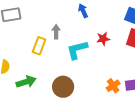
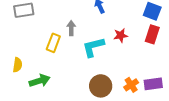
brown circle: (63, 87) -> (101, 86), moved

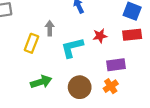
red rectangle: (152, 34) -> (132, 35), turned 66
green arrow: (40, 81) -> (41, 82), moved
purple rectangle: (153, 84) -> (116, 65), moved

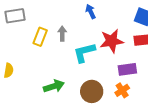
red star: (100, 36) -> (112, 41), size x1.6
yellow rectangle: (31, 43) -> (40, 37), moved

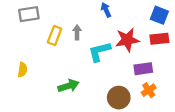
orange cross: (122, 90) -> (149, 90), moved
brown circle: (92, 91) -> (119, 98), moved

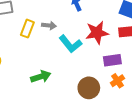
gray arrow: (77, 32) -> (49, 25), turned 96
cyan L-shape: (99, 52) -> (70, 44), turned -115

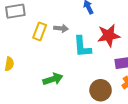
cyan L-shape: (70, 44) -> (82, 47), turned 35

